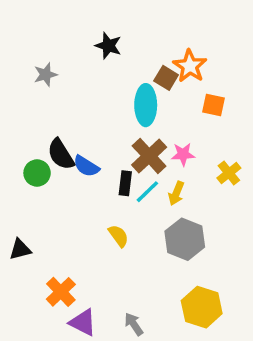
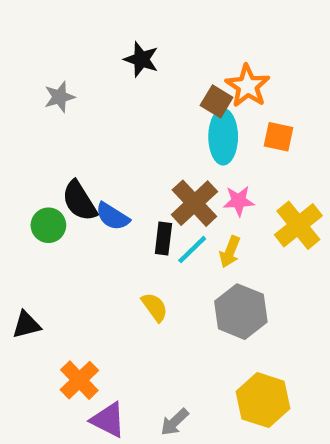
cyan ellipse: (146, 105) -> (223, 137), moved
yellow cross: (229, 173) -> (298, 225), size x1.5
gray arrow: (134, 324) -> (175, 422), turned -100

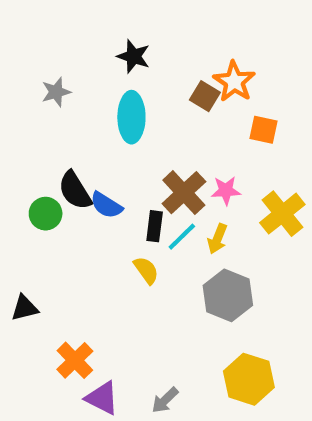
cyan ellipse: (223, 137) -> (131, 117), moved
yellow semicircle: (155, 307) -> (146, 270), moved

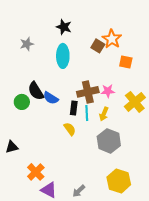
brown cross: (184, 193) -> (88, 92), turned 30
cyan line: (182, 237) -> (87, 113), turned -49

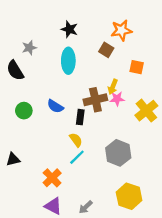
orange star: (112, 39) -> (121, 30), moved, turned 30
black semicircle: (36, 91) -> (15, 70), moved
cyan line: (87, 113) -> (77, 157), moved, turned 49
yellow arrow: (104, 114) -> (113, 87), moved
orange cross: (36, 172) -> (52, 178), moved

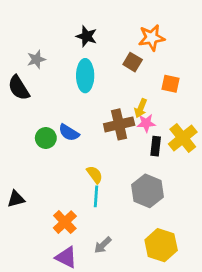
green circle: (24, 111) -> (46, 138), moved
black rectangle: (80, 117) -> (156, 146), moved
cyan line: (77, 157) -> (96, 196), turned -42
gray arrow: (86, 207) -> (103, 245), moved

